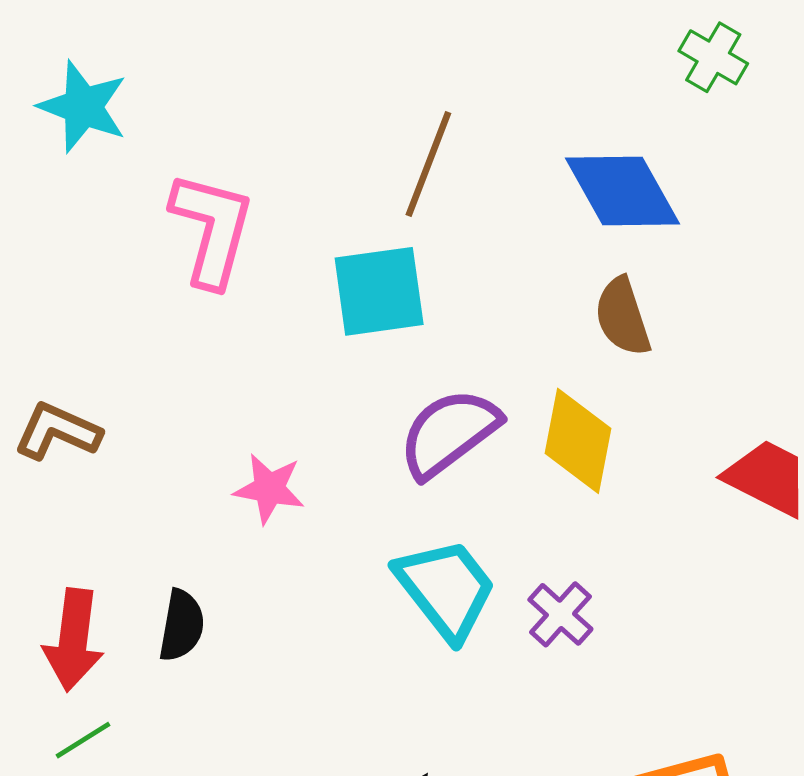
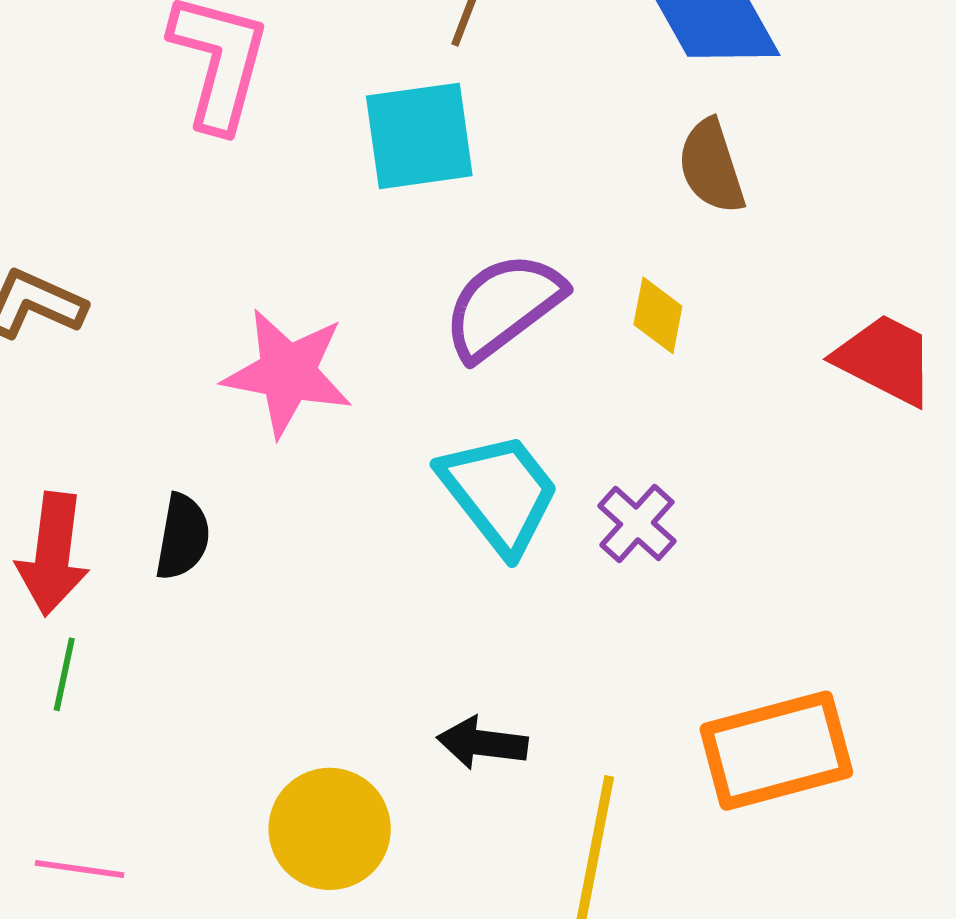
yellow diamond: (578, 441) -> (658, 315), size x0.6
pink star: (269, 489) -> (288, 373), size x1.5
green line: (83, 740) -> (64, 674), turned -46

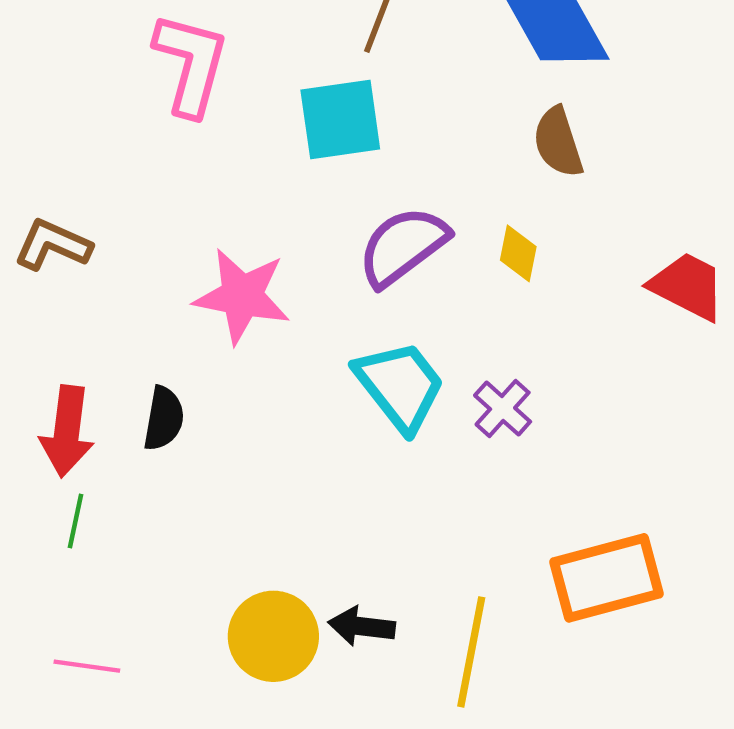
black arrow: (482, 743) -> (362, 626), moved

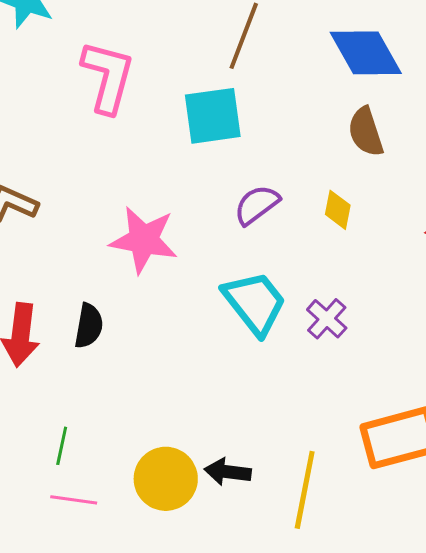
purple semicircle: (403, 246) -> (257, 205), size x0.7
green line: (75, 521) -> (62, 446), moved
pink line: (87, 666) -> (74, 500), moved

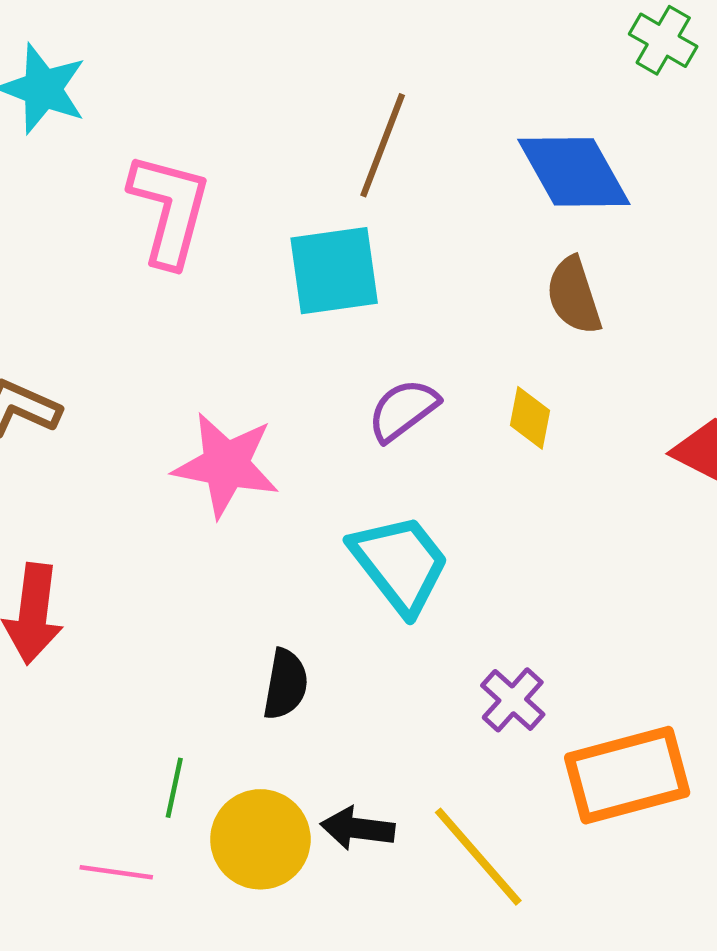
purple cross: (327, 319) -> (513, 700), moved
black semicircle: (89, 326) -> (286, 684), moved
green line: (62, 446) -> (174, 788), moved
yellow line: (305, 490) -> (478, 857), turned -52

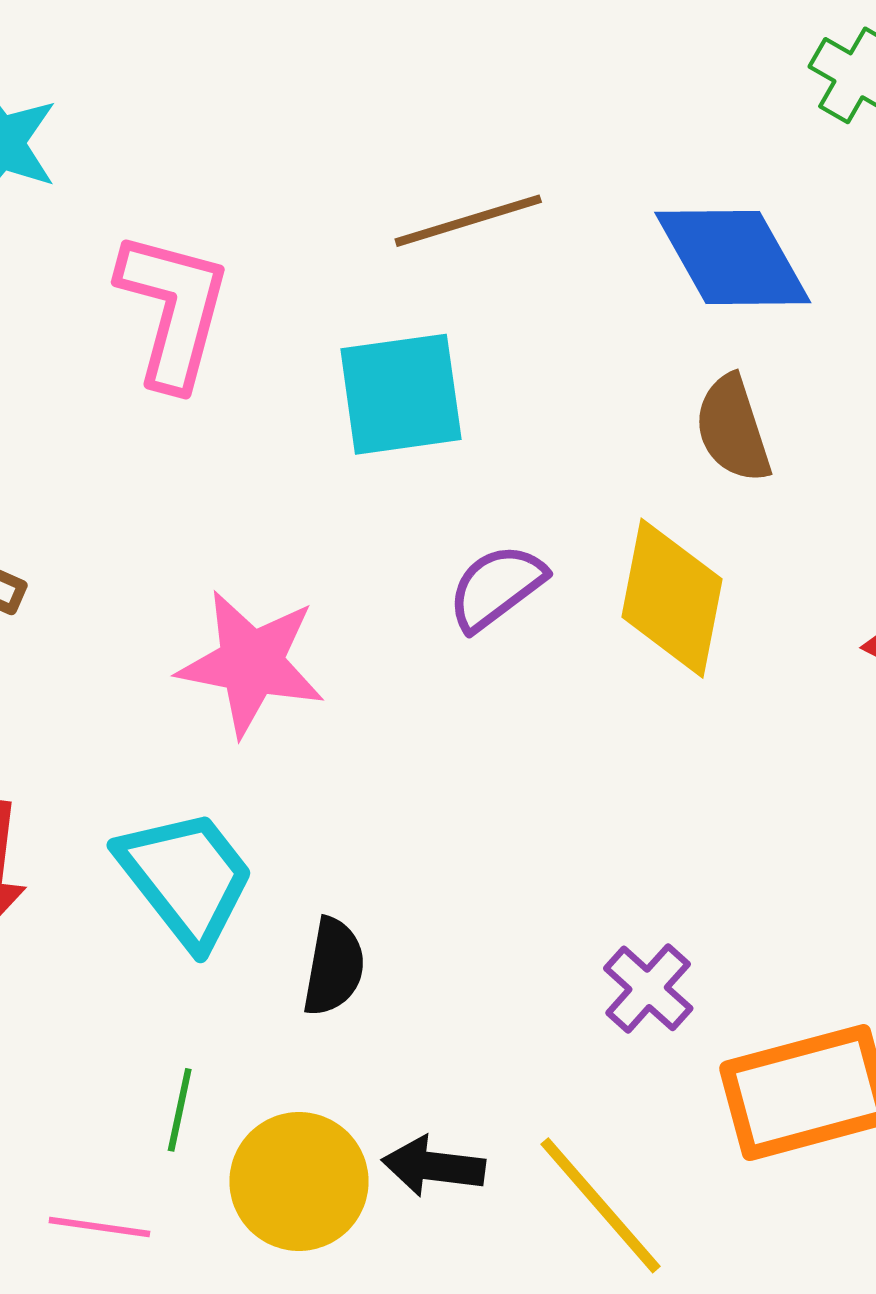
brown line: (383, 145) -> (468, 221), turned 52
yellow diamond: (530, 418) -> (672, 598), size x1.8
cyan trapezoid: (400, 564) -> (186, 878), moved

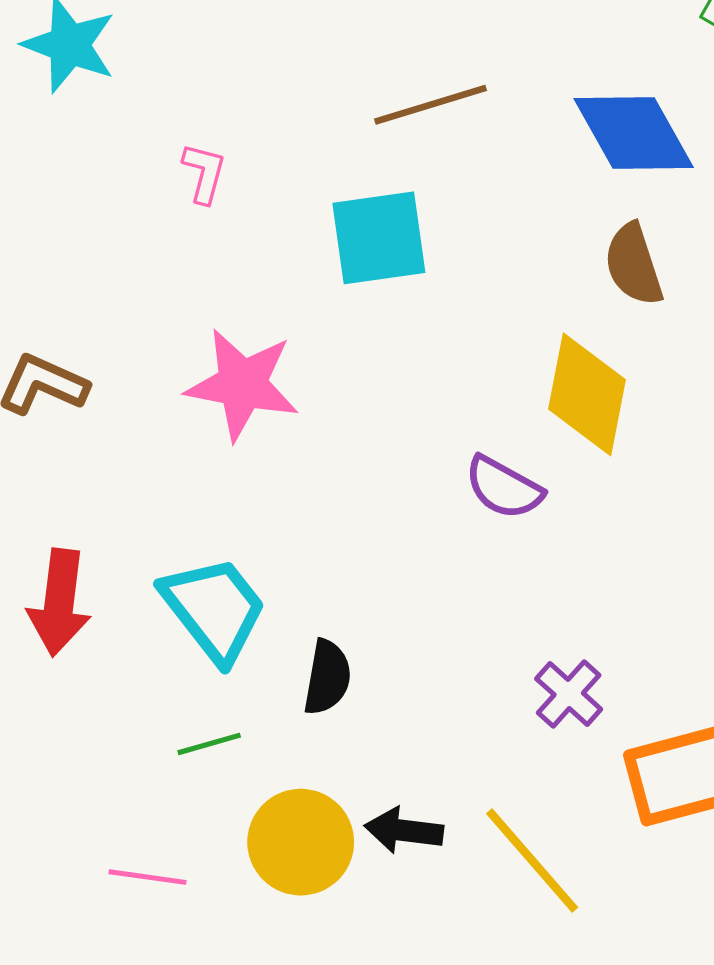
pink L-shape: (173, 310) -> (204, 173), size x0.5
purple semicircle: (496, 587) -> (504, 488), moved, turned -114
pink star: (251, 663) -> (242, 384), moved
green line: (180, 1110) -> (209, 744), moved, turned 62

